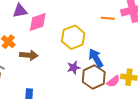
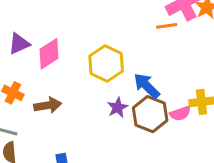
orange line: (108, 18) -> (167, 26), moved
pink semicircle: (113, 81) -> (180, 114), turned 32

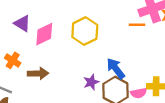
purple triangle: (19, 44) -> (22, 23), turned 48
yellow hexagon: (106, 63) -> (85, 31), moved

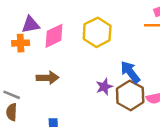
purple triangle: (22, 23) -> (31, 25), turned -42
orange cross: (13, 60) -> (21, 43), moved, turned -35

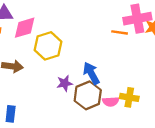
yellow hexagon: (97, 32) -> (48, 46), moved

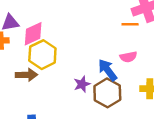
yellow hexagon: (48, 46) -> (42, 55), moved
pink semicircle: (111, 102) -> (128, 57), moved

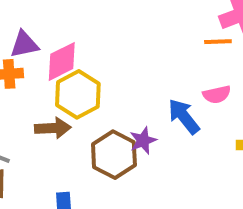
brown hexagon: (107, 93) -> (114, 155), moved

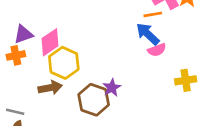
blue arrow: (184, 116) -> (148, 34), moved

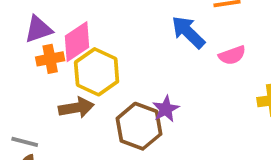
blue arrow: (148, 34) -> (188, 32), moved
orange cross: (16, 55) -> (50, 59), moved

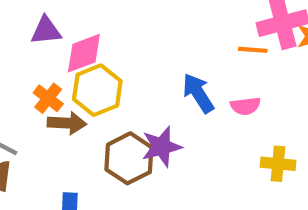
blue arrow: (188, 32) -> (198, 93), moved
orange cross: (50, 59) -> (48, 98), moved, turned 36
purple star: (166, 109) -> (162, 147), size x1.4

